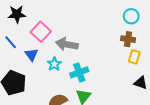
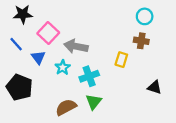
yellow rectangle: (134, 57) -> (121, 60), moved

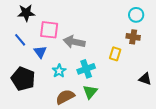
pink square: (48, 33) -> (49, 30), turned -36
cyan star: (63, 67) -> (59, 71), moved

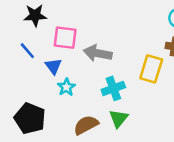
yellow rectangle: (115, 54) -> (151, 69), size x1.5
cyan star: (59, 71) -> (66, 87), moved
black pentagon: (23, 79) -> (30, 118), moved

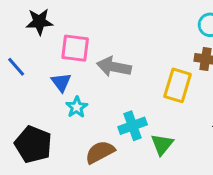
blue line: (27, 51) -> (16, 67), moved
cyan cross: (113, 88) -> (133, 126), moved
green triangle: (119, 118) -> (162, 144), moved

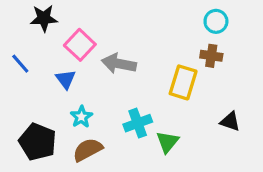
pink square: (75, 48) -> (80, 45), turned 36
cyan star: (77, 107) -> (81, 117), moved
brown semicircle: (100, 152) -> (88, 150), moved

